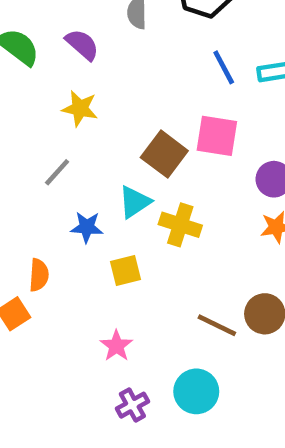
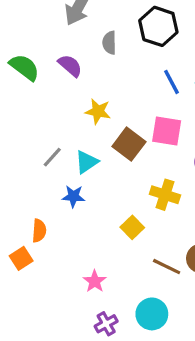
yellow star: (80, 108) -> (98, 111), moved
cyan triangle: (135, 202) -> (87, 162), moved
yellow cross: (180, 225) -> (165, 195), moved
yellow square: (126, 270) -> (132, 227), moved, turned -30

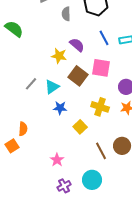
purple semicircle: (70, 66) -> (77, 45), moved
blue star: (73, 196) -> (60, 108), moved
brown line: (167, 267) -> (101, 151), turned 36

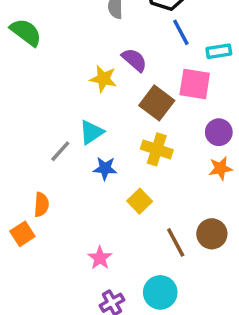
blue line: (104, 38) -> (181, 32), moved
pink square: (101, 68) -> (195, 84), moved
brown square: (78, 76) -> (157, 103), moved
gray line: (31, 84) -> (60, 151), moved
yellow cross: (100, 107) -> (157, 149), moved

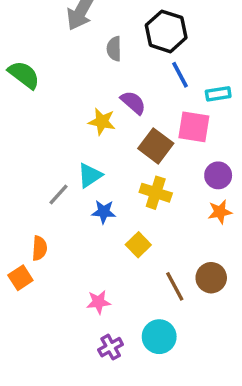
pink star: (100, 258) -> (98, 302), turned 30

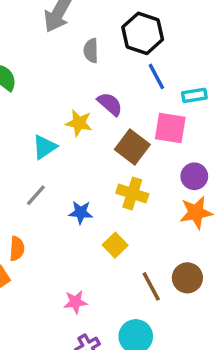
cyan triangle: (90, 175) -> (44, 147), moved
orange star: (220, 212) -> (196, 212), size x1.4

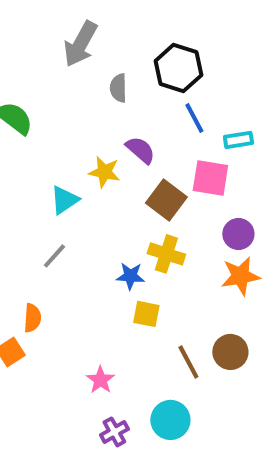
blue star: (81, 212) -> (130, 276), moved
yellow square: (115, 245) -> (146, 314), turned -35
pink star: (75, 302) -> (100, 380), turned -30

